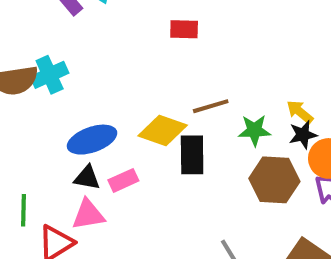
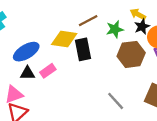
pink triangle: (88, 215) -> (14, 94), moved

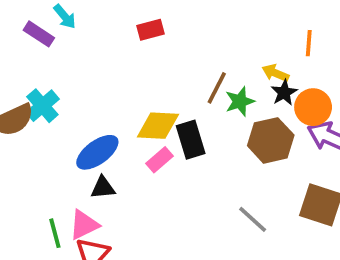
brown line: (88, 21) -> (217, 88), moved, turned -30
pink rectangle: (48, 71) -> (159, 160), moved

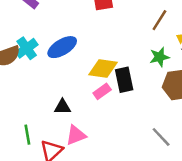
brown line: (217, 88) -> (159, 20), moved
blue ellipse: (97, 152) -> (62, 47), moved
pink triangle: (84, 225) -> (76, 135), moved

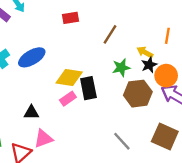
brown line: (159, 20) -> (110, 34), moved

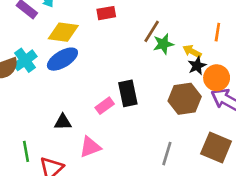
green star: (121, 68) -> (163, 44), moved
yellow diamond: (69, 78) -> (63, 32), moved
pink triangle: (43, 139) -> (90, 147), moved
gray line: (122, 141) -> (167, 154), turned 60

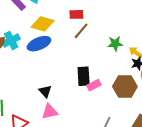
brown line: (152, 31) -> (81, 31), moved
pink rectangle: (105, 106) -> (94, 85), moved
black triangle: (63, 122) -> (45, 91), moved, turned 40

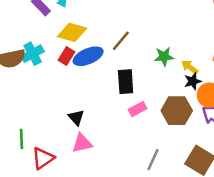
red rectangle: (76, 14) -> (67, 56), moved, turned -56
blue ellipse: (39, 44) -> (88, 56), moved
black rectangle: (84, 76) -> (126, 82), moved

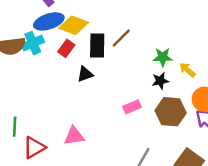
blue ellipse: (88, 56) -> (49, 21), moved
black star: (193, 81) -> (160, 81), moved
black rectangle: (126, 82) -> (97, 46), moved
black triangle: (76, 117) -> (85, 74), moved, turned 48

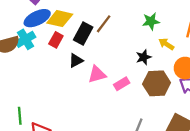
black rectangle: (97, 46) -> (83, 34), turned 35
green star: (163, 57) -> (151, 21), moved
pink triangle: (74, 136) -> (97, 74), moved

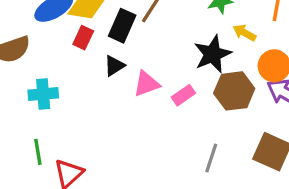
cyan cross: (26, 39) -> (43, 94), moved, turned 30
black star: (144, 57) -> (213, 54), size x1.6

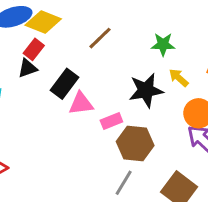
black rectangle: (122, 26) -> (64, 84), moved
black triangle: (114, 66) -> (27, 68), moved
brown hexagon: (234, 91) -> (135, 143), moved

